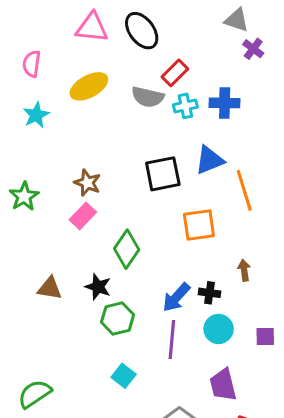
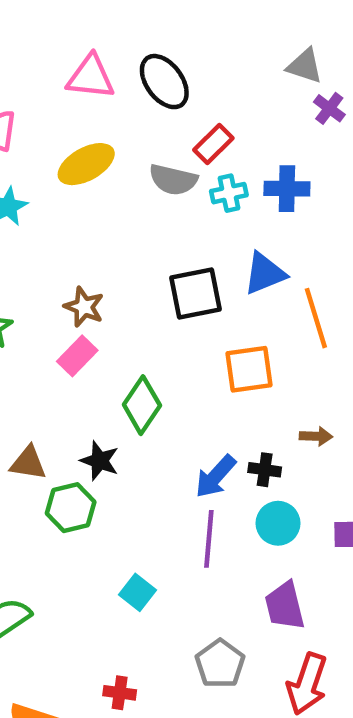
brown arrow: (244, 270) -> (316, 436), turned 100
green hexagon: (118, 318) -> (71, 508), moved

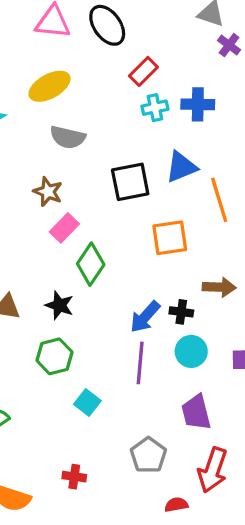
gray semicircle: (173, 180) -> (68, 137), moved
pink rectangle: (77, 356) -> (64, 228), moved
brown arrow: (316, 436) -> (219, 287), size x1.4
green hexagon: (71, 508) -> (54, 356), moved

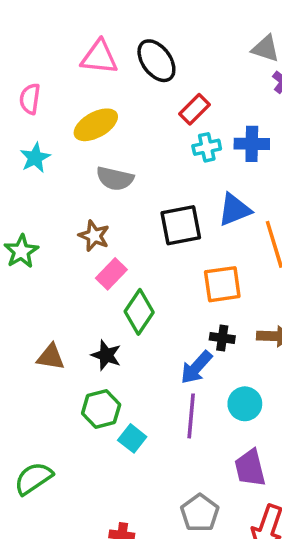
black cross: (181, 312) -> (222, 338), moved
cyan square: (87, 402) -> (132, 438), moved

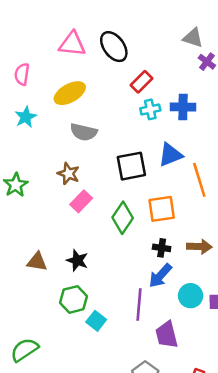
green diamond: (139, 312) -> (123, 218), moved
blue arrow: (196, 367) -> (160, 276), moved
cyan circle: (245, 404) -> (191, 296), moved
purple trapezoid: (250, 468) -> (167, 335), moved

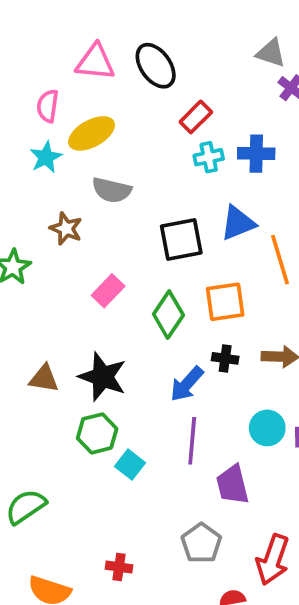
pink semicircle: (22, 74) -> (48, 106), moved
cyan star: (26, 117) -> (46, 157), moved
brown star: (68, 174) -> (66, 229), moved
black star: (77, 260) -> (103, 377), size x1.5
blue arrow: (160, 276) -> (187, 384), moved

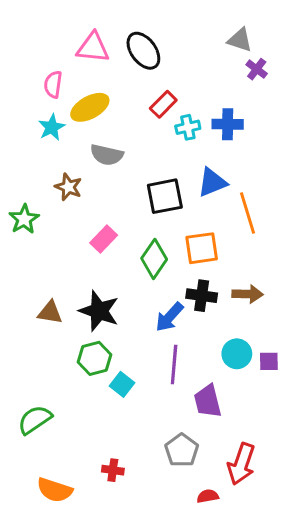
red rectangle: (196, 117) -> (163, 104), moved
black cross: (225, 358) -> (202, 296), size x1.4

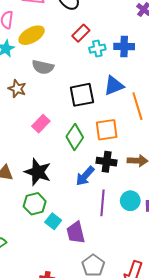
purple line: (174, 364) -> (102, 203), moved
purple trapezoid: (208, 401) -> (76, 233), moved

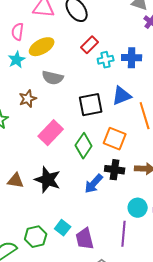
brown star: (17, 89) -> (28, 99), turned 30
pink rectangle: (41, 124) -> (51, 133), size x1.4
orange square: (107, 130) -> (115, 139), turned 30
purple line: (102, 203) -> (124, 234), moved
green hexagon: (35, 204) -> (36, 237), moved

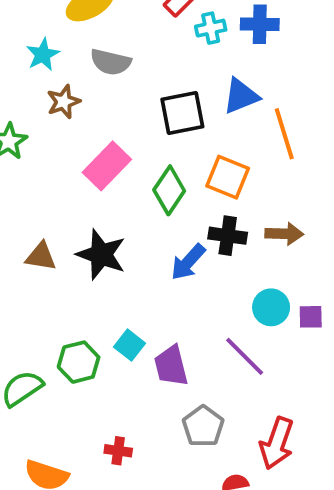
cyan star: (17, 60) -> (43, 54), moved
purple line: (124, 234) -> (245, 356), turned -50

